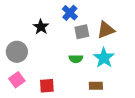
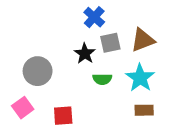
black star: (41, 27) -> (85, 54), moved
gray circle: (17, 52) -> (38, 71), moved
brown rectangle: (96, 86) -> (144, 110), moved

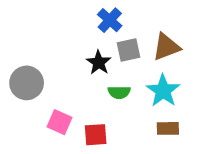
gray circle: (38, 71) -> (27, 83), moved
pink square: (23, 108) -> (59, 122), moved, turned -30
red square: (63, 116) -> (96, 135), moved

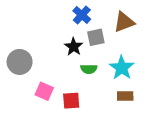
brown triangle: (166, 47) -> (124, 22), moved

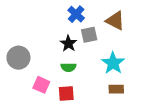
brown triangle: (124, 22) -> (115, 21), turned 48
green semicircle: (89, 69) -> (68, 67), moved

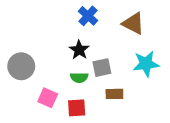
gray square: (89, 35) -> (102, 68), moved
cyan star: (113, 63) -> (146, 64), moved, turned 30
brown rectangle: (116, 89) -> (114, 94), moved

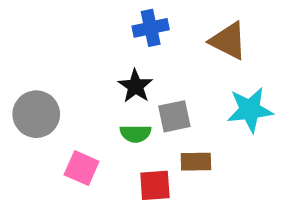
blue cross: (88, 16) -> (151, 28), turned 36
red square: (77, 108) -> (155, 185), moved

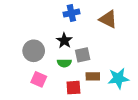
cyan star: (250, 110) -> (118, 78), moved
gray circle: (36, 114) -> (34, 51), moved

